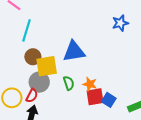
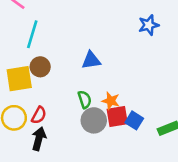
blue triangle: (74, 51) -> (91, 60), size x0.7
yellow square: (47, 66) -> (19, 79), moved
gray circle: (39, 82) -> (94, 120), moved

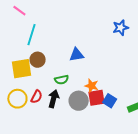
green semicircle: (85, 100) -> (62, 80), moved, turned 96
black arrow: (39, 139) -> (54, 99), moved

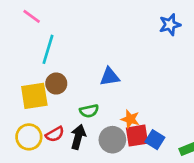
blue star: (121, 28) -> (170, 25), moved
red semicircle: (37, 97) -> (55, 134), turned 32

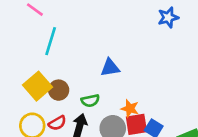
brown circle: (56, 84) -> (59, 90), moved
yellow square: (34, 96) -> (38, 86), turned -32

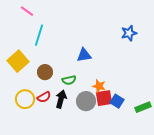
blue star: (168, 17) -> (129, 33), moved
yellow square: (38, 86) -> (18, 61), moved

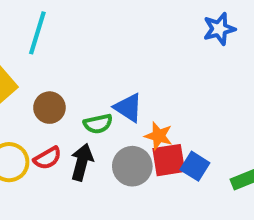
blue triangle: (84, 55) -> (128, 108), moved, turned 42

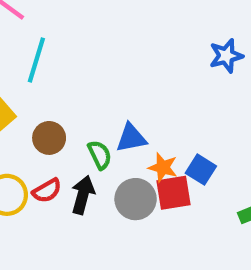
blue triangle: (128, 108) -> (131, 138), turned -44
green semicircle: (98, 124) -> (100, 155), turned -104
blue square: (195, 166) -> (201, 170), moved

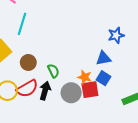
blue star: (226, 56) -> (116, 35), moved
blue triangle: (131, 138) -> (103, 58), moved
red semicircle: (47, 191) -> (27, 89), size x1.5

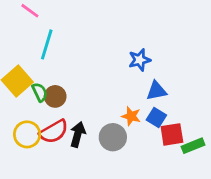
blue star: (116, 35) -> (140, 60), moved
green semicircle: (53, 71) -> (40, 92), moved
red square: (90, 90) -> (172, 134), moved

